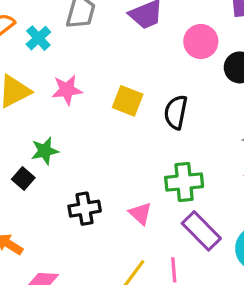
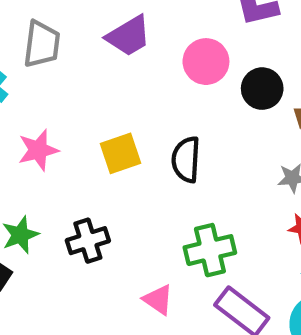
yellow square: (128, 101) -> (120, 153), turned -32
black cross: (85, 209) -> (88, 241), moved

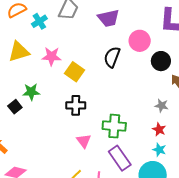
yellow square: (120, 153) -> (75, 72), moved, turned 36
black semicircle: (186, 159) -> (112, 57), moved
black cross: (88, 241) -> (76, 105), moved

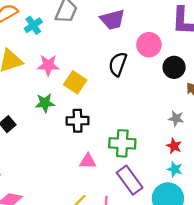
green star: (31, 92) -> (45, 103), moved
pink triangle: (84, 141) -> (88, 161), turned -49

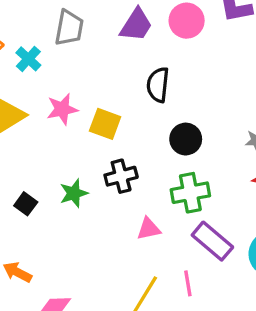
purple trapezoid: (113, 20) -> (136, 25), turned -30
pink circle: (149, 45) -> (187, 21), moved
black circle: (174, 67) -> (186, 139), moved
green star: (45, 103) -> (74, 193), moved

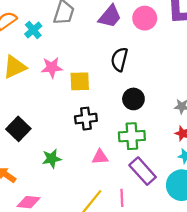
yellow square: (105, 124) -> (80, 81), turned -30
green star: (74, 193) -> (52, 159), moved
black square: (26, 204) -> (18, 129), size x1.5

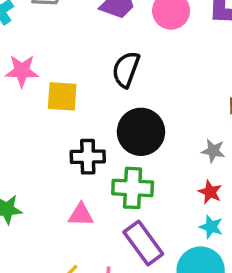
black circle: (133, 99) -> (141, 132), size x1.4
black cross: (86, 119) -> (88, 157), moved

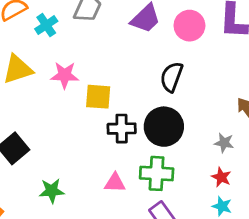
black semicircle: (126, 69) -> (171, 77), moved
black cross: (88, 157) -> (122, 129), moved
pink triangle: (81, 215) -> (115, 183), moved

